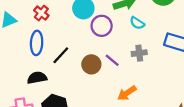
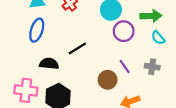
blue ellipse: (37, 43) -> (37, 30), moved
brown circle: (91, 64) -> (108, 80), moved

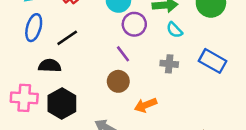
black line: (77, 48) -> (67, 38), moved
purple line: (125, 67) -> (123, 54), moved

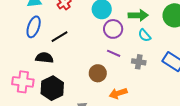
purple line: (123, 54) -> (114, 53), moved, turned -32

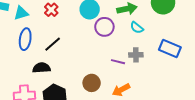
purple line: (114, 53) -> (118, 62), moved
brown circle: (98, 73) -> (92, 83), moved

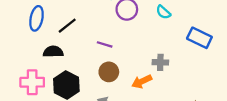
gray cross: (136, 55) -> (160, 62), moved
purple line: (118, 62) -> (105, 44), moved

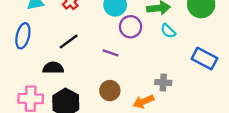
blue ellipse: (37, 18) -> (23, 36), moved
purple line: (105, 44) -> (110, 53), moved

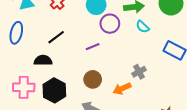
purple line: (110, 53) -> (93, 47), turned -40
gray cross: (163, 82) -> (139, 72), turned -32

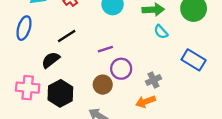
purple circle: (110, 24) -> (121, 69), moved
black semicircle: (43, 60) -> (51, 60), turned -42
orange arrow: (122, 89) -> (146, 102), moved

